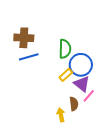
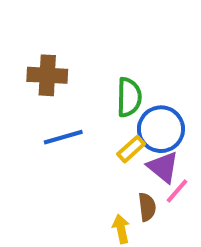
blue line: (29, 57) -> (63, 137), moved

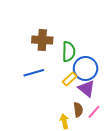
brown cross: (47, 75) -> (42, 40), moved
pink line: (177, 191) -> (94, 112), moved

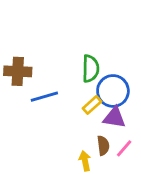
brown cross: (42, 40) -> (18, 71), moved
purple triangle: (87, 89) -> (114, 118), turned -30

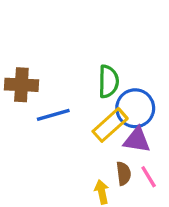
yellow rectangle: (92, 105) -> (110, 125), size x1.5
pink line: (124, 148) -> (149, 177), turned -72

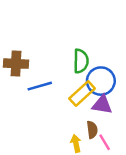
pink line: (149, 177) -> (105, 142), moved

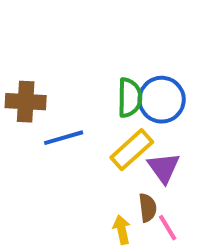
blue circle: (101, 81) -> (162, 100), moved
purple triangle: (102, 105) -> (164, 168), turned 45

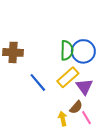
blue line: (64, 138) -> (38, 82), moved, turned 66
brown semicircle: (148, 208) -> (76, 107), turned 48

